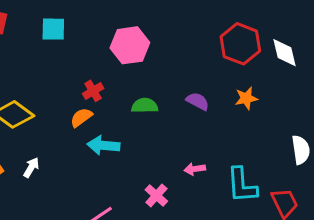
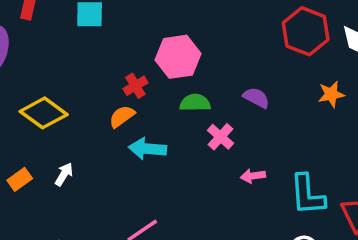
pink hexagon: (130, 45) -> (178, 57), moved
orange star: (246, 98) -> (331, 94), moved
pink cross: (156, 195) -> (221, 137), moved

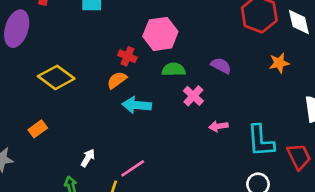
red cross: (135, 86) -> (127, 56), turned -36
white arrow: (64, 174) -> (88, 158), moved

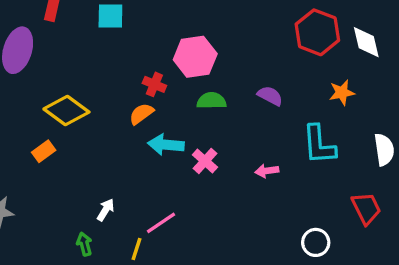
pink cross: (193, 96) -> (205, 161), moved
orange rectangle: (38, 129) -> (44, 151), moved
cyan L-shape: (261, 141) -> (319, 145), moved

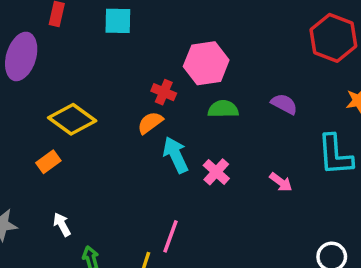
cyan arrow: (166, 145) -> (176, 155), turned 60
pink arrow: (267, 171) -> (281, 182), turned -135
white arrow: (106, 210) -> (62, 224), moved, turned -60
pink line: (161, 223) -> (171, 236), turned -36

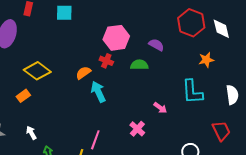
red cross: (164, 92) -> (106, 61), moved
purple semicircle: (284, 104) -> (156, 45), moved
green semicircle: (223, 109) -> (139, 65), moved
pink cross: (216, 172) -> (137, 129), moved

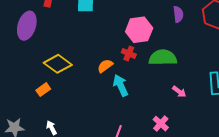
purple semicircle: (156, 45) -> (178, 14), moved, turned 56
green semicircle: (139, 65) -> (163, 58), size x1.5
pink arrow: (160, 108) -> (179, 92), moved

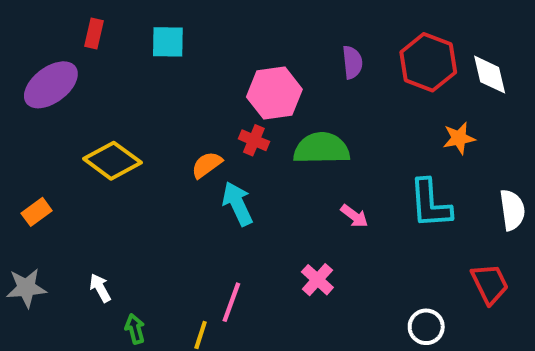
purple ellipse: (27, 26) -> (51, 85), turned 36
orange rectangle: (43, 90) -> (37, 212), moved

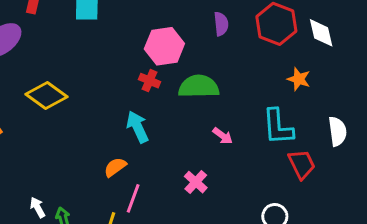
orange star: (459, 138) -> (299, 79), turned 30
orange semicircle: (207, 165) -> (115, 167), moved
red trapezoid: (490, 284) -> (302, 164), moved
white arrow: (100, 288) -> (38, 207), moved

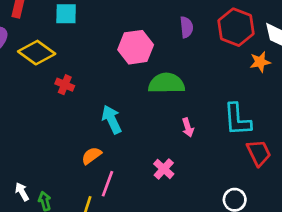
orange star: (299, 79) -> (260, 62), moved, turned -30
red cross: (149, 81) -> (65, 85), moved
yellow diamond: (47, 95) -> (37, 53), moved
pink arrow: (223, 136) -> (188, 127), turned 36

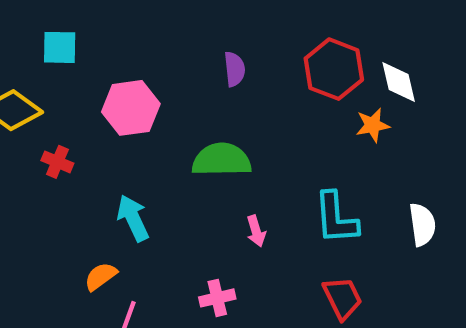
purple semicircle: (186, 27) -> (234, 69), moved
pink hexagon: (136, 47) -> (131, 108), moved
red trapezoid: (259, 153) -> (342, 298), moved
pink cross: (164, 169) -> (217, 298), turned 35

